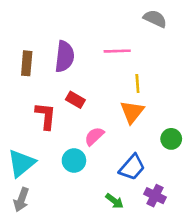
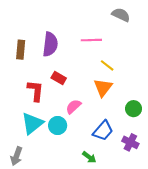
yellow line: (137, 84) -> (107, 65), turned -48
cyan triangle: (21, 163) -> (32, 123), moved
purple cross: (155, 196) -> (130, 142), moved

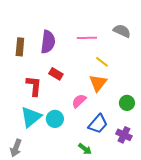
gray semicircle: (121, 15) -> (122, 31), moved
pink semicircle: (73, 107) -> (79, 101), moved

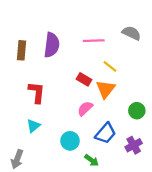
red rectangle: (56, 74) -> (84, 79), moved
cyan triangle: (31, 117) -> (33, 126), size x0.6
cyan circle: (55, 119) -> (70, 141), moved
purple cross: (124, 135) -> (134, 145), turned 35

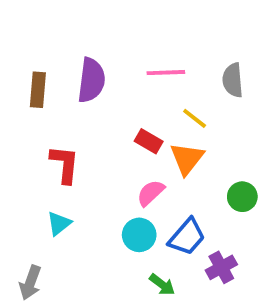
gray semicircle: (131, 33) -> (233, 80), moved, turned -120
cyan circle: (70, 141) -> (139, 235), moved
purple cross: (134, 145) -> (221, 267), moved

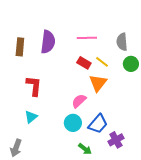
red rectangle: (149, 141) -> (84, 63), moved
green circle: (242, 197) -> (131, 64), moved

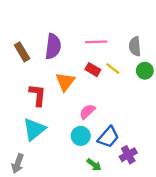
brown rectangle: (20, 47) -> (22, 52), turned -36
orange triangle: (98, 83) -> (65, 82), moved
cyan triangle: (31, 117) -> (34, 129), size x1.6

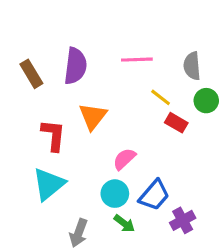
red rectangle: (93, 70) -> (176, 123), moved
gray arrow: (18, 164) -> (79, 233), moved
green arrow: (94, 165) -> (124, 224), moved

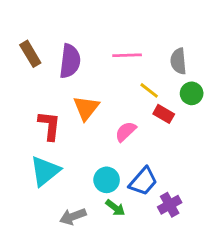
brown rectangle: (31, 74) -> (30, 54), moved
pink semicircle: (124, 159) -> (126, 131), moved
gray arrow: (79, 233) -> (73, 216), turned 50

